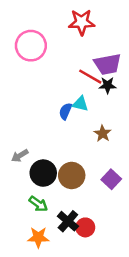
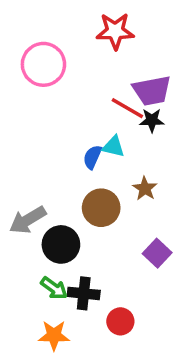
gray arrow: (20, 156) -> (28, 220), size x1.5
brown circle: (72, 175) -> (101, 208), moved
black cross: (68, 221) -> (84, 293), moved, turned -35

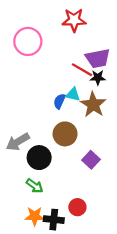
brown star: (145, 188) -> (93, 105), moved, size x1.6
purple square: (157, 253) -> (91, 160), moved
black cross: (84, 293) -> (54, 220), moved

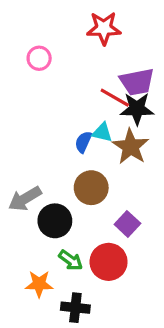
pink circle: (28, 41) -> (39, 58), size x0.6
black star: (98, 78) -> (137, 109), size x1.5
green arrow: (35, 186) -> (71, 260), moved
red circle: (77, 207) -> (109, 262), moved, size x1.5
orange star: (35, 216) -> (39, 284), moved

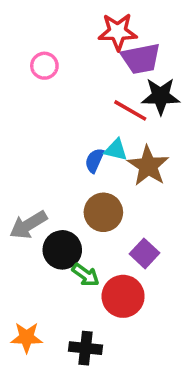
purple trapezoid: (137, 82) -> (141, 59), moved
black star: (137, 109) -> (161, 96), moved
green arrow: (71, 260) -> (86, 275), moved
orange star: (39, 284) -> (27, 337), moved

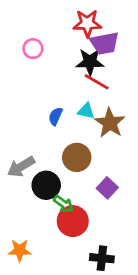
black star: (161, 96) -> (90, 62), moved
blue semicircle: (94, 160) -> (55, 116), moved
red circle: (123, 296) -> (73, 221), moved
black cross: (86, 348) -> (102, 258), moved

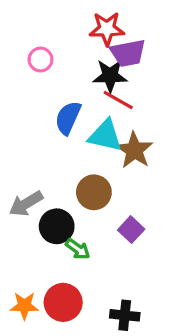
cyan triangle: (86, 111) -> (105, 136), size x1.6
blue semicircle: (55, 116) -> (68, 118), moved, size x1.5
red circle: (73, 221) -> (63, 302), moved

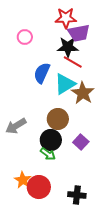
cyan triangle: (105, 136) -> (65, 84), turned -45
black circle: (57, 226) -> (51, 140), moved
orange star: (24, 306) -> (23, 180), moved, turned 30

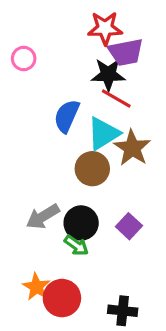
pink circle: (25, 37) -> (24, 59), moved
brown circle: (58, 119) -> (92, 169), moved
gray arrow: (16, 126) -> (43, 217), moved

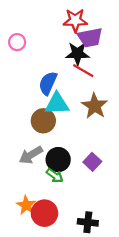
cyan triangle: (103, 134) -> (57, 104), moved, turned 30
brown circle: (92, 169) -> (43, 121), moved

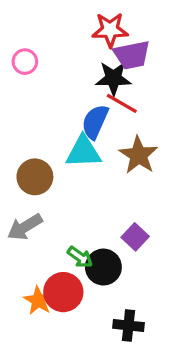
blue semicircle: (48, 83) -> (95, 122), moved
brown circle: (43, 121) -> (35, 177), moved
gray arrow: (31, 155) -> (25, 227), moved
black circle: (58, 160) -> (103, 267), moved
red circle: (44, 213) -> (63, 292), moved

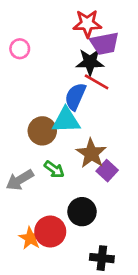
brown star: (138, 155) -> (91, 153), moved
brown circle: (35, 177) -> (42, 131), moved
purple square: (135, 237) -> (107, 171), moved
green arrow: (80, 257) -> (54, 169), moved

